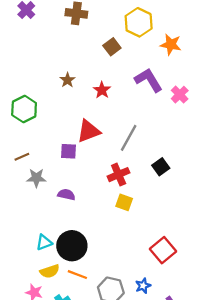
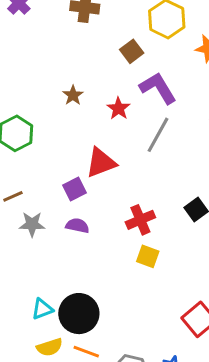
purple L-shape: (149, 80) -> (158, 88), moved
gray line: (129, 138) -> (158, 135), moved
purple square: (69, 151) -> (74, 189), turned -30
purple semicircle: (66, 195) -> (77, 226), moved

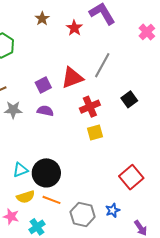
gray line: (158, 135) -> (102, 65), moved
red triangle: (101, 163) -> (72, 78), moved
yellow square: (148, 256) -> (95, 133), turned -35

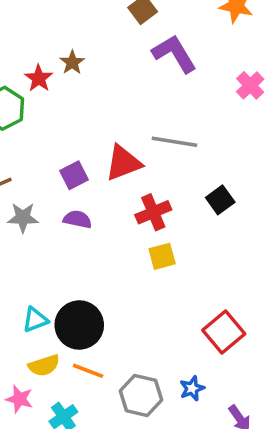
red star: (74, 28) -> (39, 78), moved
gray line: (102, 65) -> (174, 142), turned 70

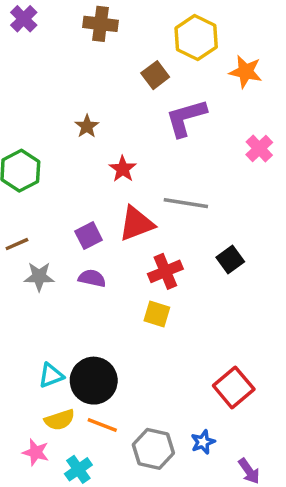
purple L-shape: (174, 54) -> (186, 118), turned -75
red star: (39, 78) -> (123, 169), moved
yellow square: (162, 256) -> (157, 314), moved, turned 32

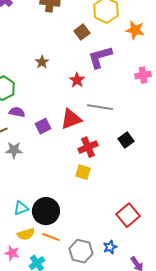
pink cross: (259, 148) -> (143, 75), turned 35
red star: (123, 169) -> (77, 80), moved
purple semicircle: (92, 278) -> (17, 112), moved

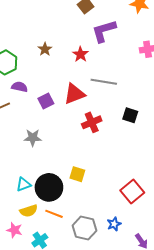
brown star: (42, 62) -> (45, 49), moved
black square: (126, 140) -> (130, 115), turned -35
gray star: (14, 150) -> (33, 138), moved
yellow square: (83, 172) -> (77, 174), moved

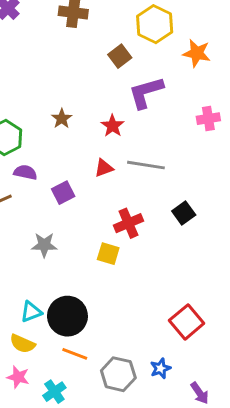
red triangle: (74, 94) -> (104, 168), moved, size x0.6
black square: (130, 115) -> (184, 213), turned 35
yellow square: (77, 174) -> (108, 254), moved
yellow semicircle: (29, 211) -> (22, 344), moved, turned 42

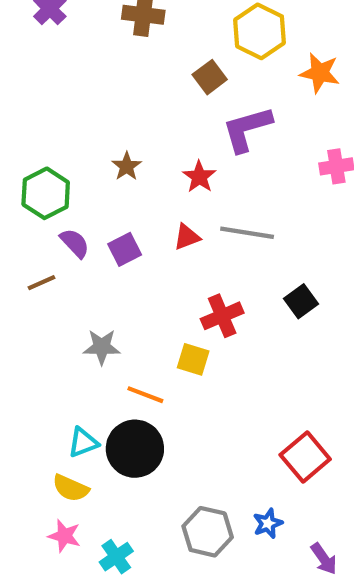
purple semicircle: (25, 172) -> (75, 243), turned 35
purple square: (63, 193) -> (125, 249), moved
orange line: (75, 354) -> (145, 395), moved

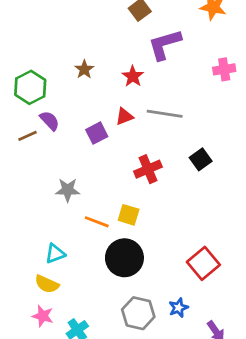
purple square: (125, 249) -> (97, 133), moved
brown line: (42, 283) -> (27, 136), moved
yellow square: (193, 359) -> (129, 215), moved
black circle: (135, 449) -> (124, 258), moved

